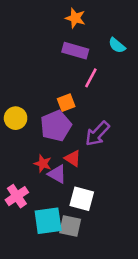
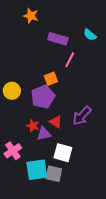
orange star: (75, 18) -> (31, 16), moved
purple arrow: (97, 134) -> (82, 116), moved
purple triangle: (57, 174) -> (44, 134), turned -42

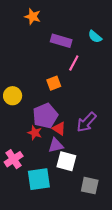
purple pentagon: (43, 97) -> (45, 116), moved
purple triangle: (44, 134) -> (56, 145), moved
gray square: (54, 174) -> (90, 186), moved

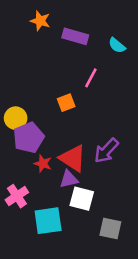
purple rectangle: (61, 41) -> (75, 36), moved
purple pentagon: (45, 116) -> (29, 138), moved
red triangle: (59, 128) -> (73, 158), size x1.6

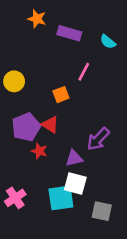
yellow circle: (16, 118) -> (14, 81), moved
red triangle: (73, 158) -> (50, 125), moved, size x0.7
purple triangle: (69, 179) -> (74, 158), moved
pink cross: (17, 196) -> (15, 198), moved
cyan square: (48, 221) -> (61, 198), moved

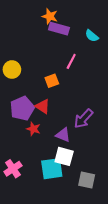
orange star: (37, 19) -> (50, 16), moved
purple triangle: (74, 158) -> (63, 135), turned 35

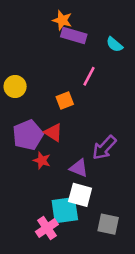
pink cross: (13, 169) -> (47, 228), moved

